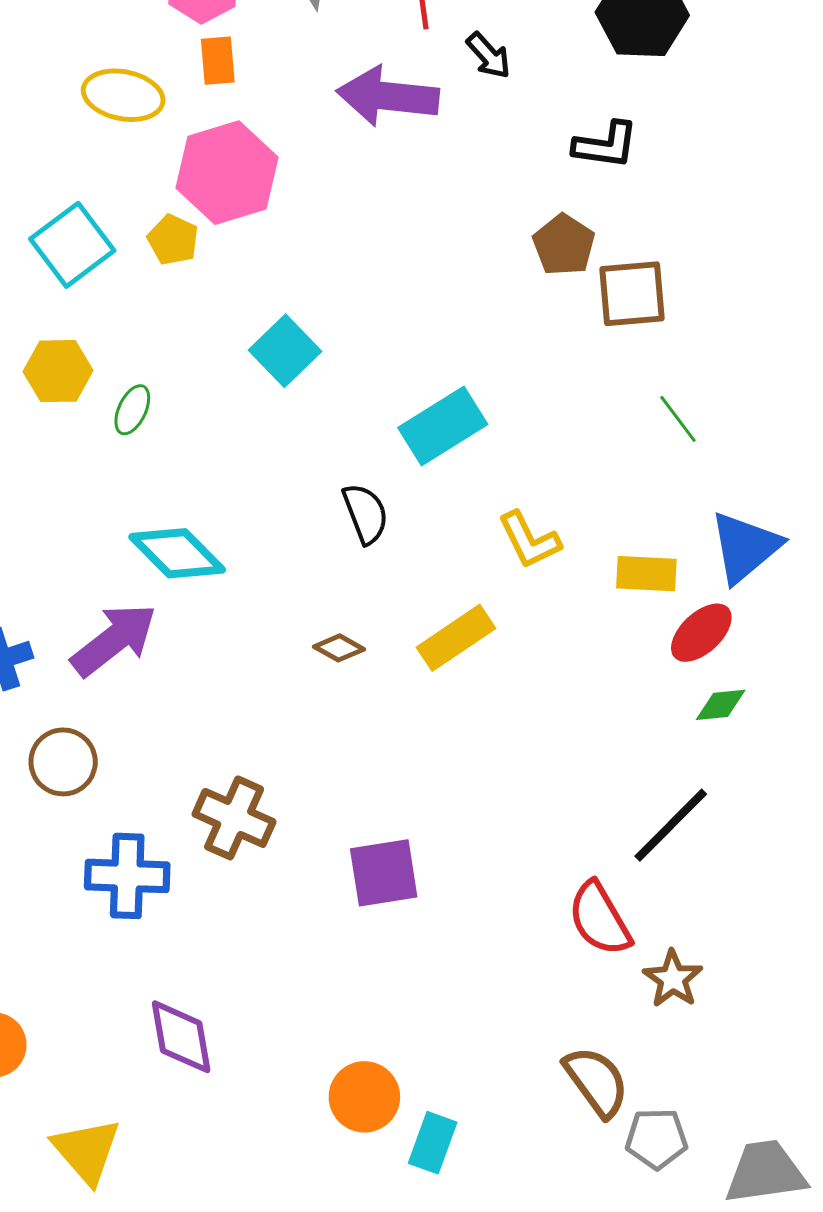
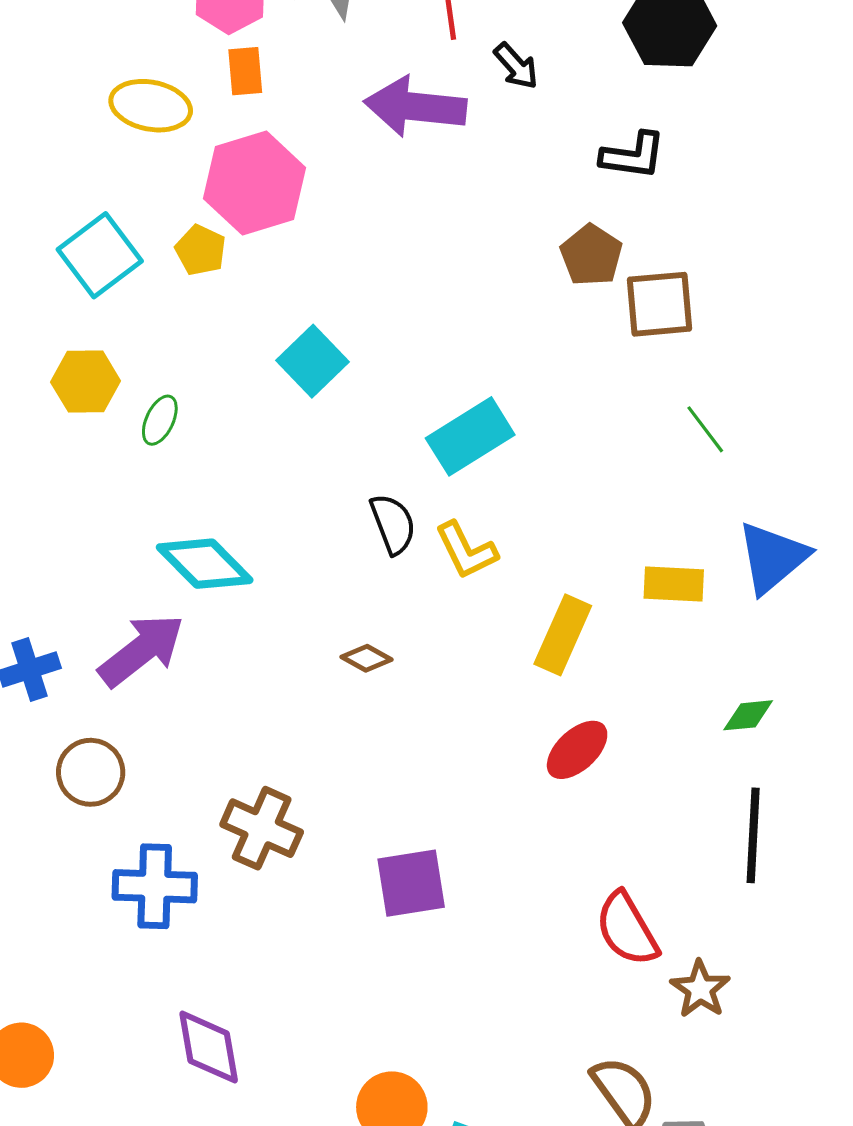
yellow L-shape: (529, 540) -> (466, 550), moved
red ellipse: (701, 633) -> (577, 750), moved
yellow rectangle: (456, 638) -> (563, 635), moved, turned -32
black line: (671, 825) -> (753, 835), moved, turned -42

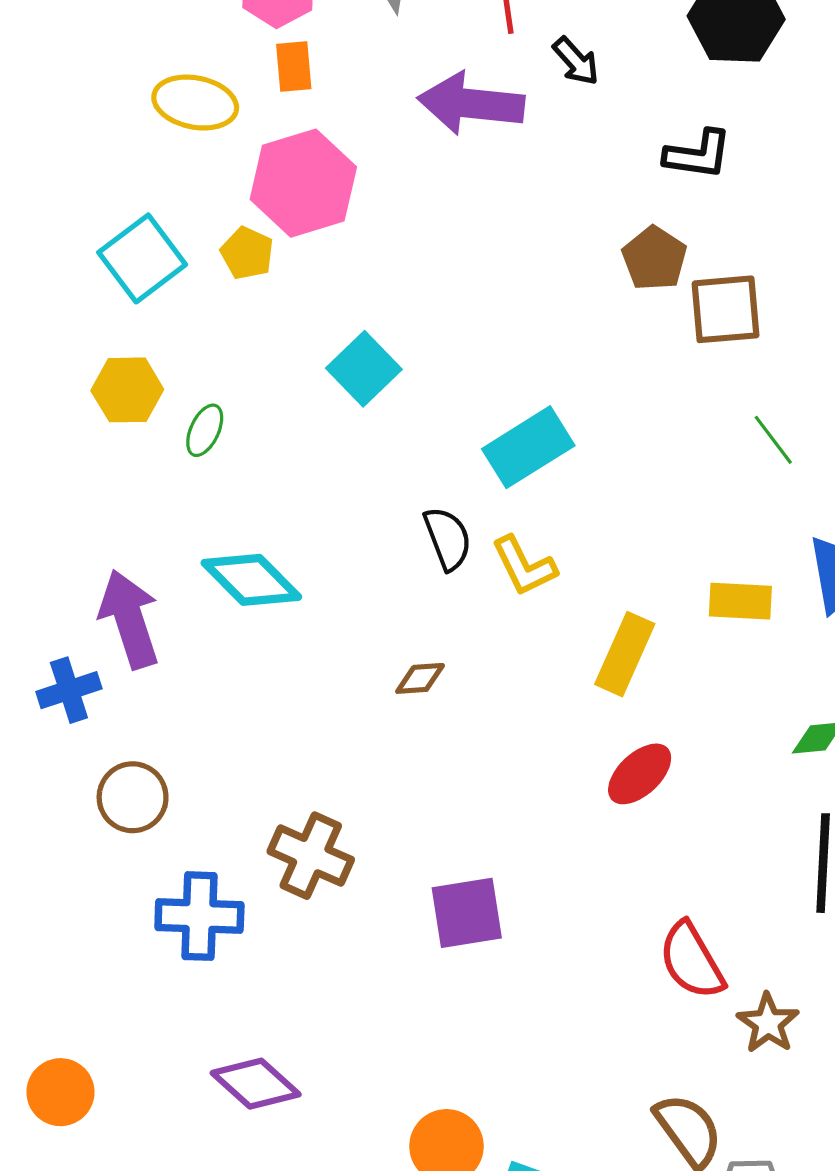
purple arrow: (142, 650) -> (129, 619), moved, turned -70
brown diamond: (366, 658) -> (420, 678), turned -33
purple diamond: (209, 1047) -> (256, 1084), turned -38

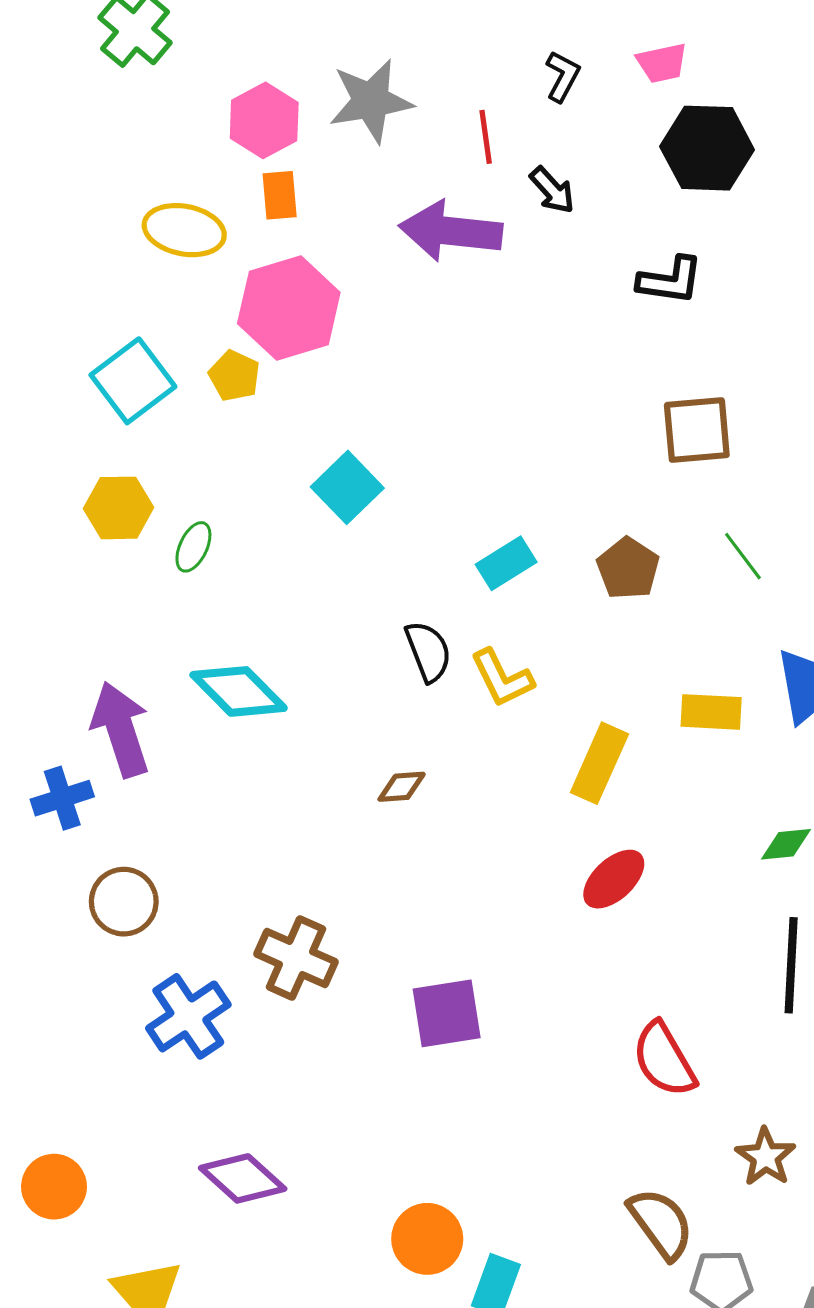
brown pentagon: (654, 258) -> (628, 568), moved
cyan rectangle: (528, 447) -> (506, 563), size x0.7
blue cross: (199, 916) -> (188, 1016), turned -36
brown star: (768, 1023) -> (766, 1157), moved

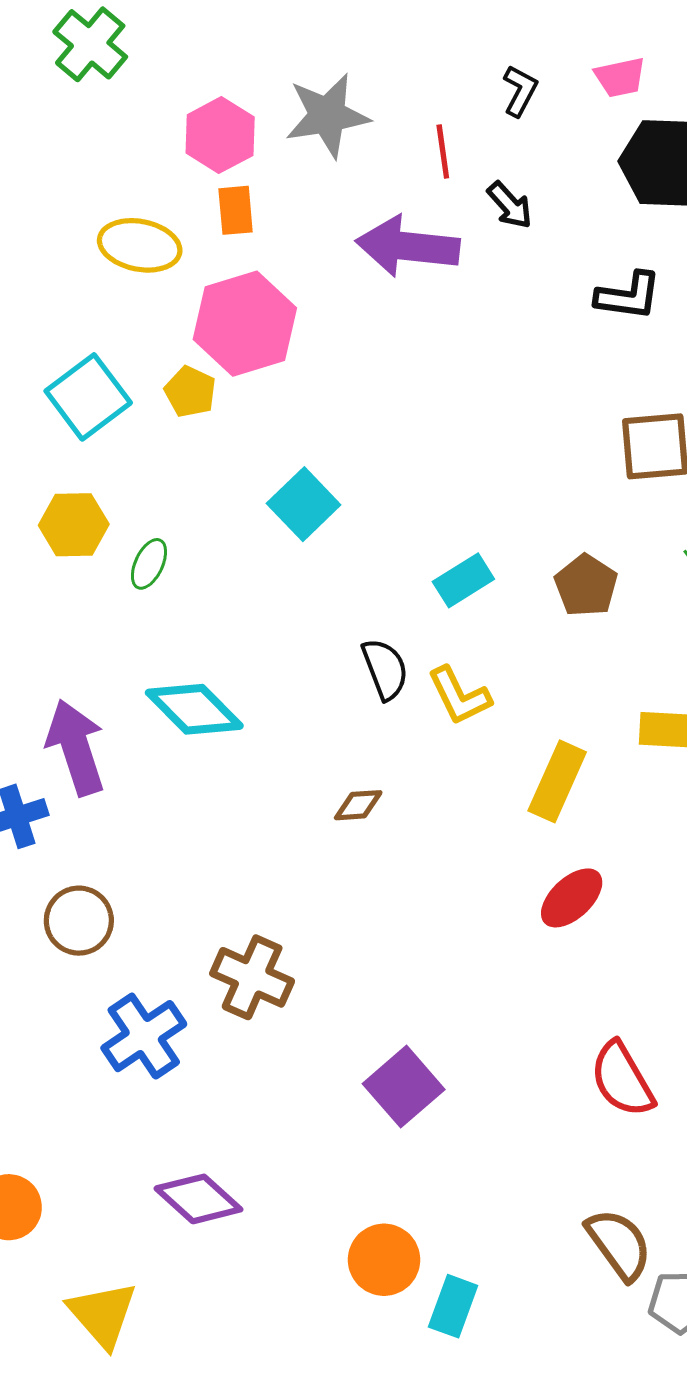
purple square: (447, 1013) -> (404, 1087), moved, turned -32

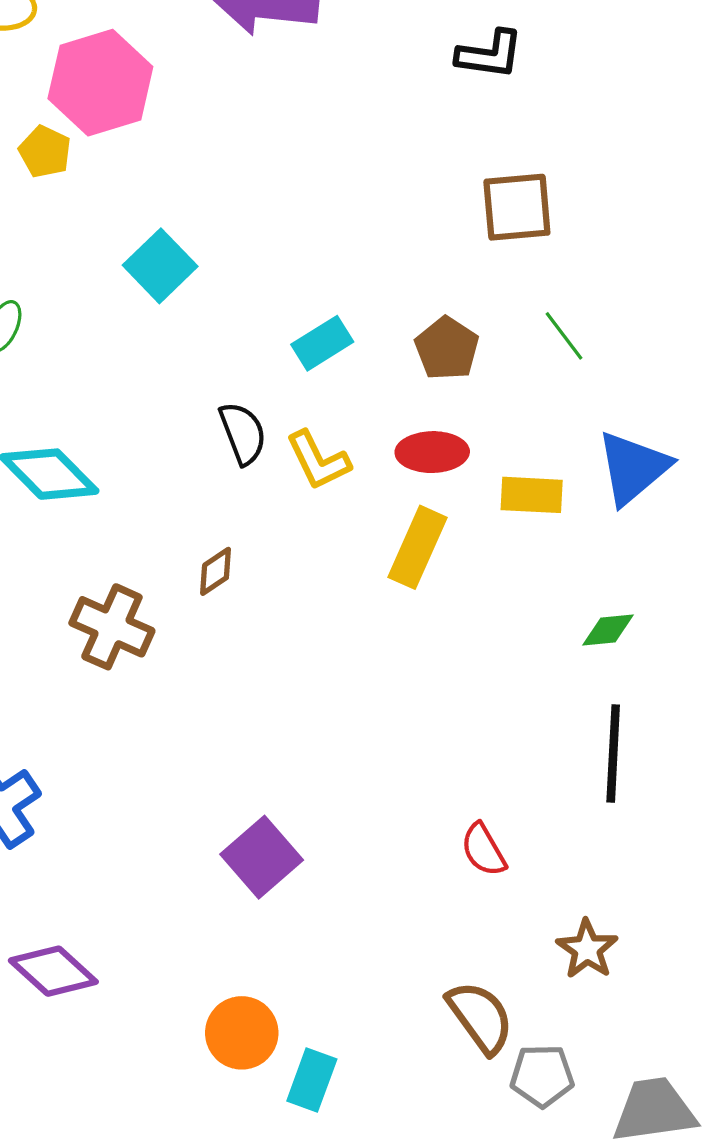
brown diamond: (358, 805) -> (216, 571), turned -30
red ellipse: (572, 898) -> (432, 452), moved, turned 42
brown cross: (252, 977) -> (112, 627), moved
red semicircle: (622, 1079) -> (483, 850), size x0.7

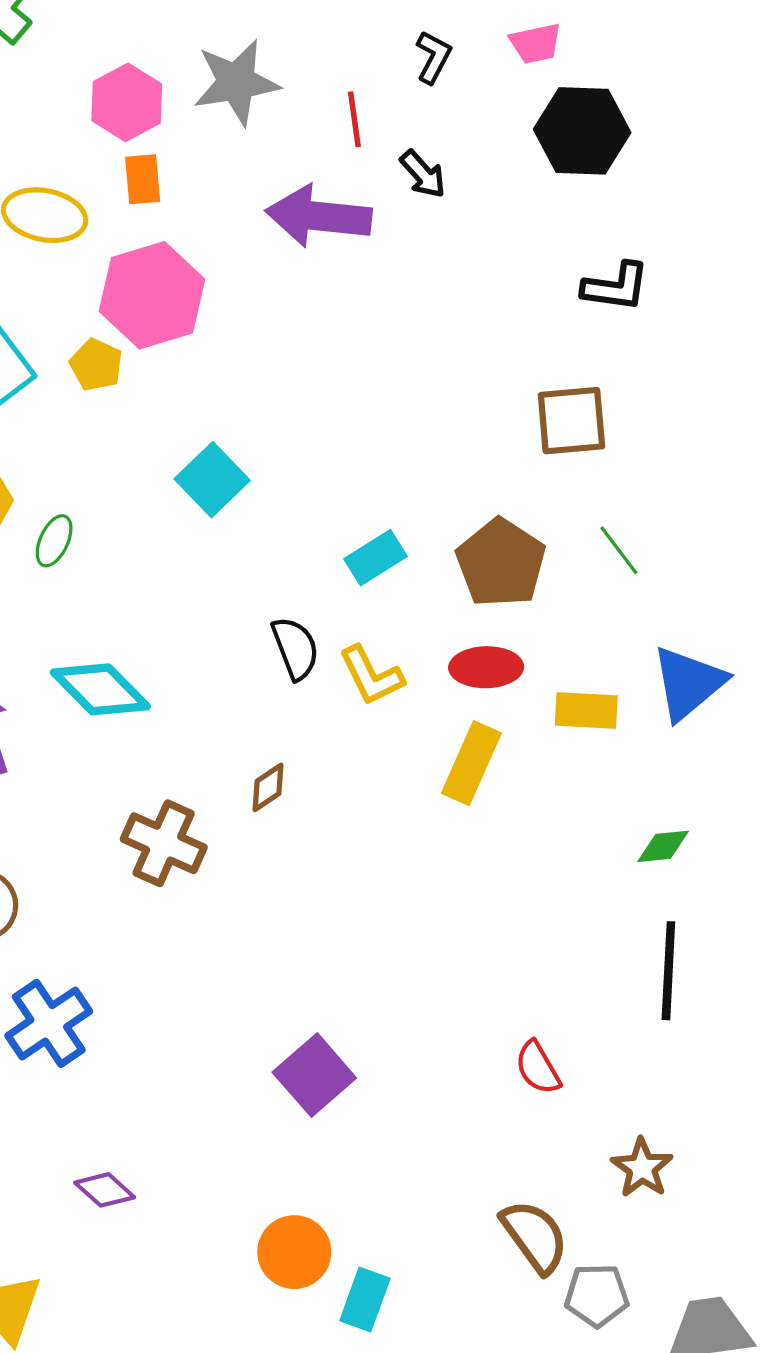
black L-shape: (490, 54) -> (616, 287), moved
brown pentagon: (447, 348) -> (501, 563), size x1.4
purple diamond: (53, 971) -> (105, 1190), size x0.7

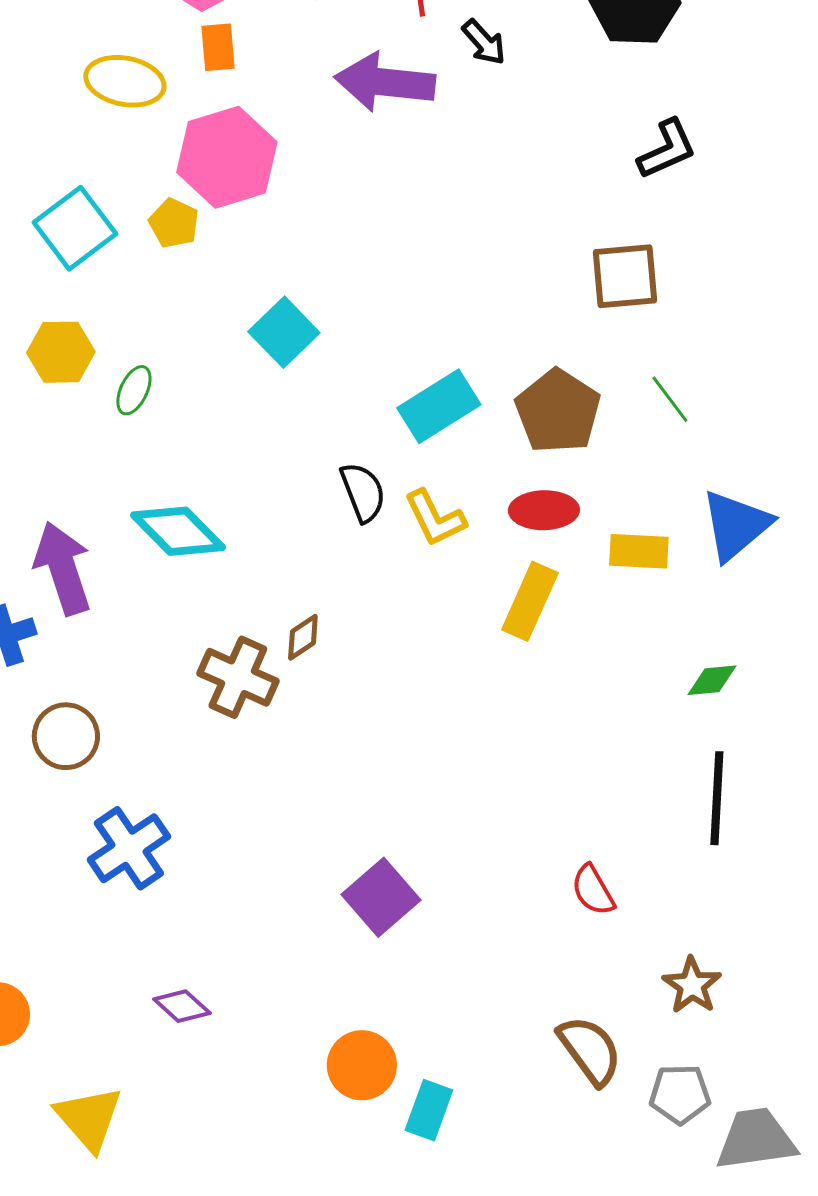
black L-shape: (616, 287) -> (667, 149), turned -32
cyan rectangle: (375, 558) -> (439, 406), size x1.4
brown diamond: (268, 787) -> (303, 637), moved
gray pentagon: (597, 1295) -> (680, 1094), moved

